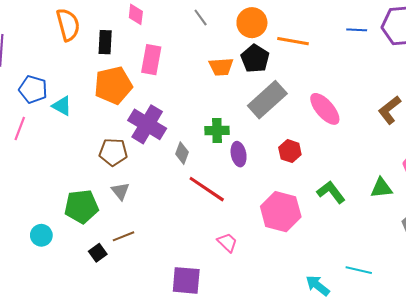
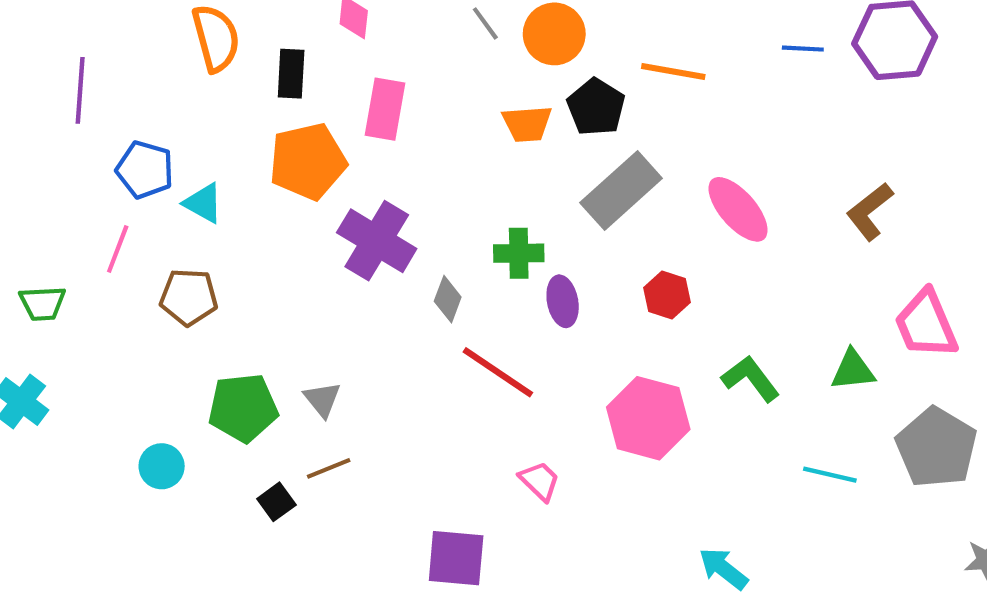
orange circle: (252, 23) -> (554, 34), moved
brown pentagon: (113, 152) -> (189, 297), moved
gray triangle: (120, 191) -> (322, 399), moved
cyan line: (359, 270) -> (830, 475), moved

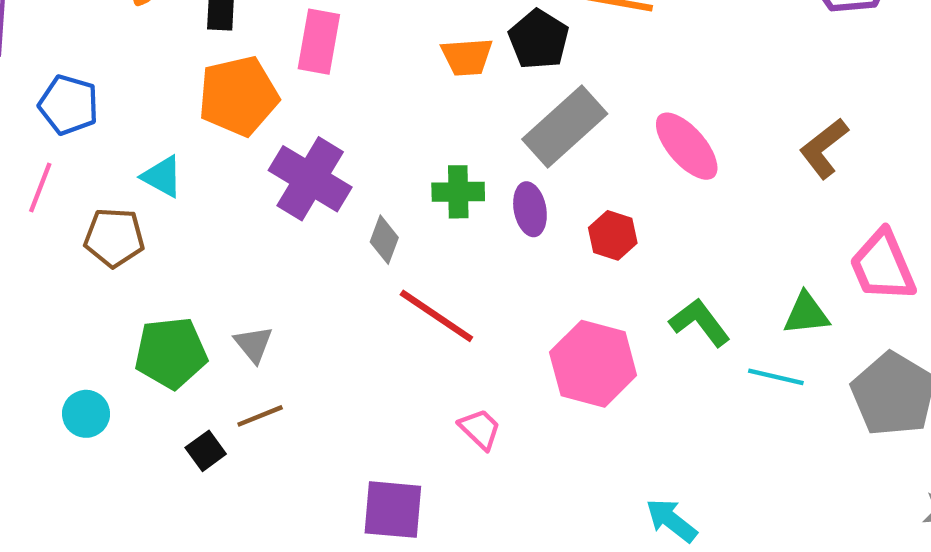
cyan triangle: (203, 203) -> (162, 177), moved
purple ellipse: (563, 301) -> (530, 209), moved
cyan line: (830, 475) -> (776, 377), moved

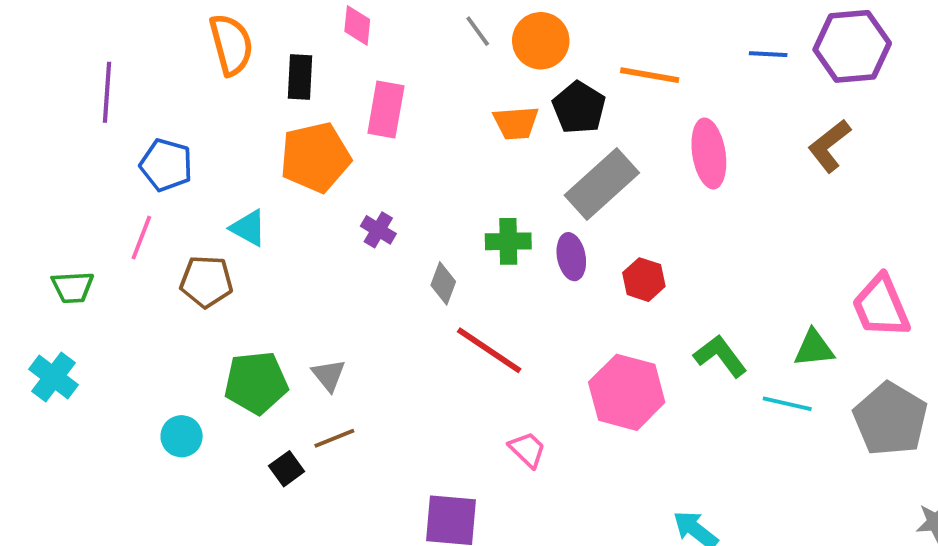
pink ellipse: (687, 146) -> (709, 153), moved, turned 32
brown L-shape: (824, 148) -> (829, 146), moved
purple cross: (310, 179) -> (378, 230), size x0.5

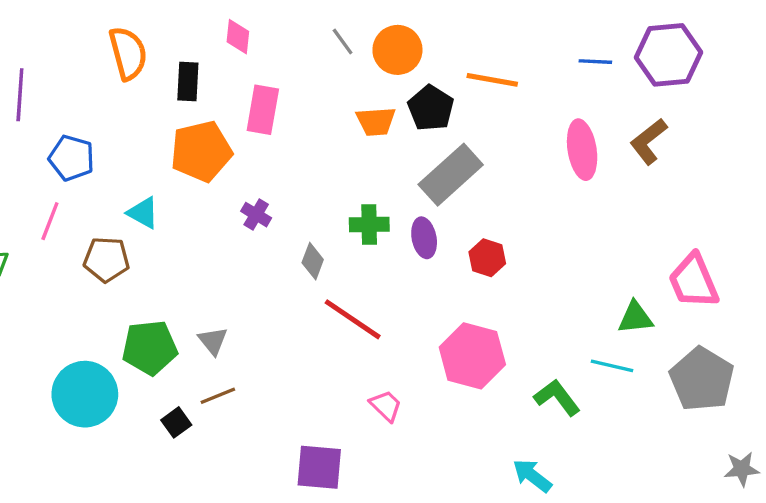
pink ellipse: (709, 153) -> (582, 150), moved
green L-shape: (720, 356) -> (557, 397), moved
cyan circle: (182, 436) -> (85, 394), size x1.8

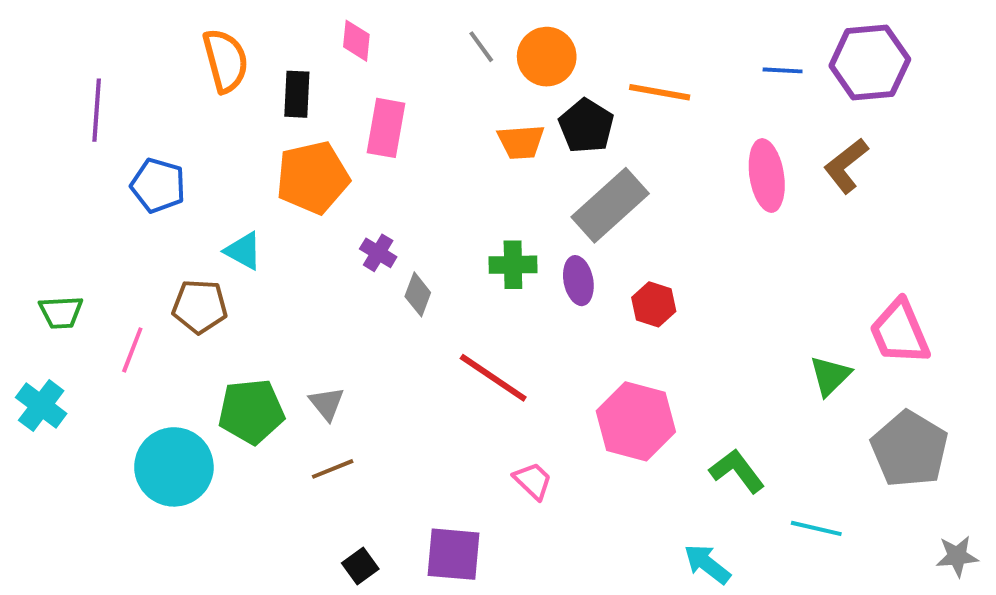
pink line: (50, 221) -> (132, 350), moved
gray diamond: (313, 261) -> (418, 294), moved
green triangle: (635, 318) -> (830, 376), turned -39
cyan line: (612, 366) -> (816, 528), moved
black square: (176, 422) -> (360, 566), moved

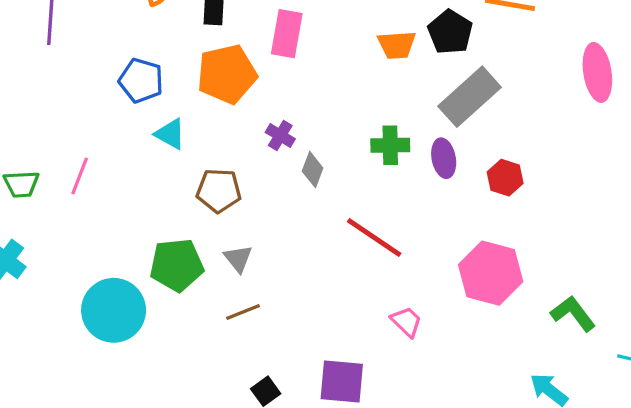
blue pentagon: (158, 185) -> (141, 81), moved
brown pentagon: (200, 306) -> (219, 191), moved
pink line: (132, 350) -> (80, 176), moved

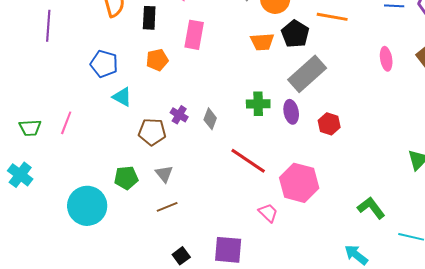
pink ellipse: (597, 72) -> (386, 59), size x0.7
orange pentagon: (227, 74) -> (157, 60), size x0.6
purple cross: (280, 136) -> (179, 115), moved
green pentagon: (177, 265) -> (126, 178), size x0.7
pink hexagon: (491, 273) -> (299, 183), moved

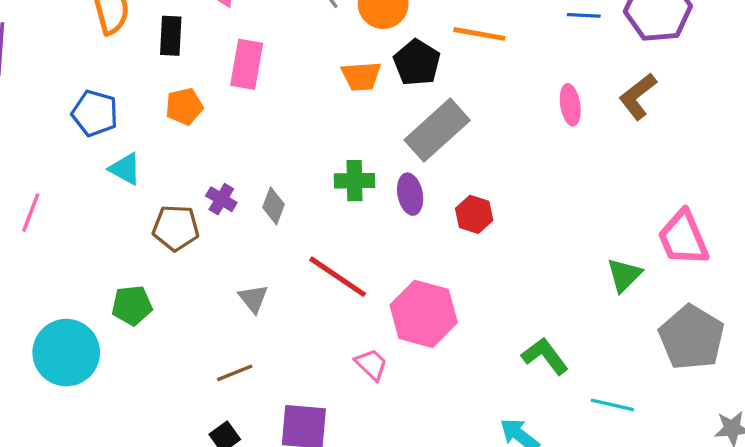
gray triangle: (164, 174) -> (253, 299), moved
brown line: (167, 207) -> (235, 373), moved

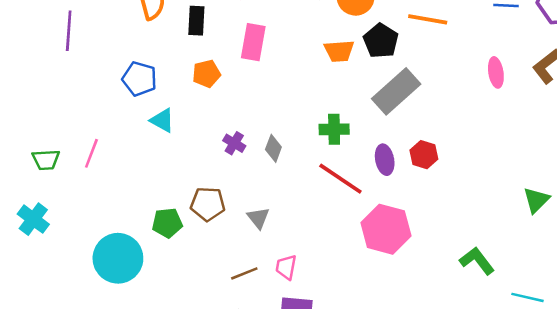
purple ellipse: (410, 194) -> (385, 160), moved
brown pentagon: (176, 228) -> (208, 204), moved
red line: (338, 277) -> (340, 179), moved
pink trapezoid: (371, 364) -> (286, 267), moved, turned -124

